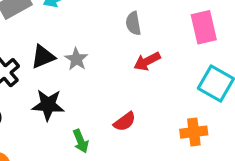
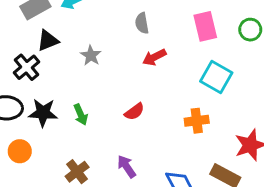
black triangle: (43, 57) -> (48, 41), moved
black star: (48, 105) -> (43, 113), moved
green arrow: (81, 141) -> (81, 115), moved

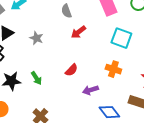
orange cross: (197, 121) -> (113, 69), turned 35
purple arrow: (127, 166) -> (90, 90), moved, turned -63

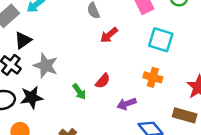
gray star: (36, 38) -> (46, 66), moved, size x1.5
green arrow: (36, 78) -> (79, 92), moved

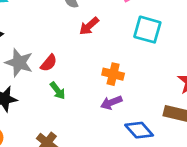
orange cross: (153, 77) -> (113, 74), moved
red semicircle: (103, 81) -> (49, 63), moved

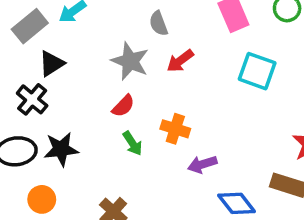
gray star: (19, 63) -> (130, 61), moved
orange cross: (113, 74) -> (175, 129), moved

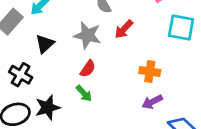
black triangle: (52, 64) -> (45, 44), moved
orange cross: (175, 129) -> (150, 72), moved
green arrow: (132, 143) -> (84, 93), moved

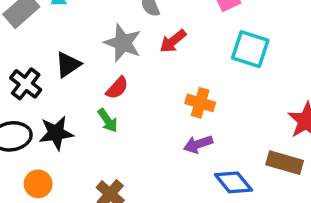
black triangle: (45, 44) -> (68, 65), moved

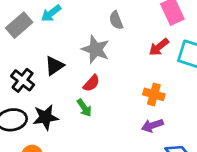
red arrow: (173, 41) -> (159, 47), moved

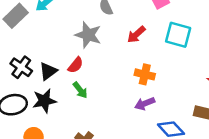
red arrow: (159, 47) -> (136, 35), moved
black triangle: (54, 66) -> (48, 71), moved
red semicircle: (91, 83) -> (76, 65), moved

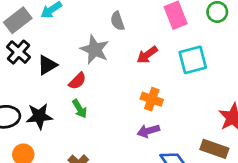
cyan square: (178, 35) -> (193, 60), turned -36
black cross: (21, 67) -> (18, 52), moved
black triangle: (48, 71) -> (47, 65), moved

